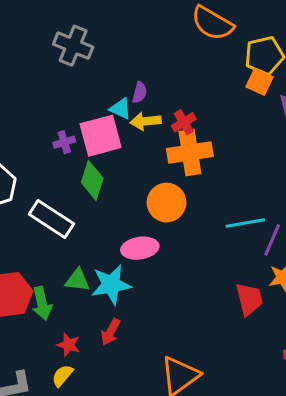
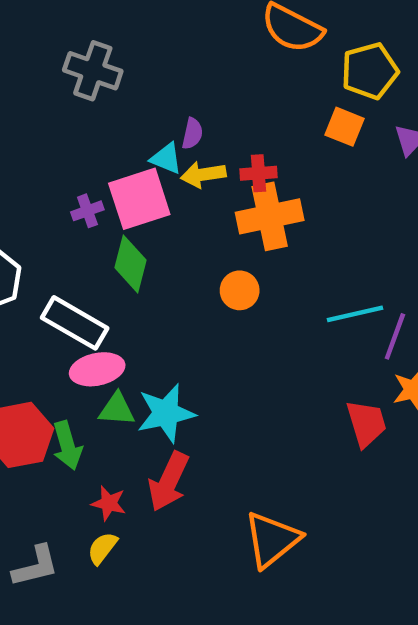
orange square: (260, 82) -> (344, 127), moved
red cross: (184, 122) -> (258, 173), turned 30
orange circle: (167, 203) -> (240, 290), size x0.7
pink ellipse: (140, 248) -> (97, 369), moved
red arrow: (111, 332) -> (169, 482), size x1.5

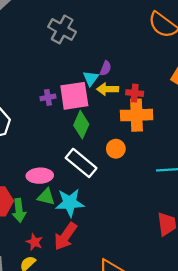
cyan triangle: (166, 158) -> (91, 78), turned 35
green diamond: (131, 264) -> (81, 125), moved
white rectangle: (75, 323) -> (81, 163), moved

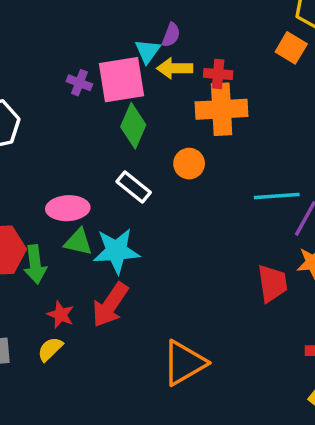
purple cross: (48, 97) -> (79, 83), turned 32
white rectangle: (81, 163) -> (134, 187), size x0.7

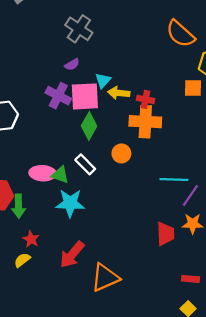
purple semicircle: (171, 35) -> (72, 64), moved, turned 32
orange square: (291, 48) -> (193, 88), turned -36
purple cross: (79, 83) -> (58, 96), size x1.6
green triangle: (78, 242) -> (60, 175), moved
red arrow: (110, 305) -> (72, 255), moved

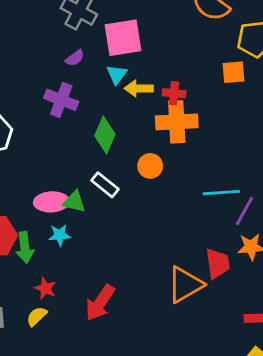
pink square: (85, 96) -> (123, 38), moved
cyan star: (70, 203) -> (60, 235), moved, size x0.6
orange triangle: (105, 278) -> (185, 285), moved

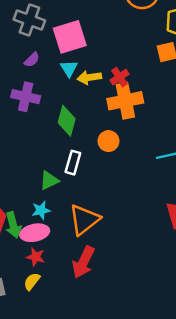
red cross: (174, 93) -> (120, 77), turned -30
white rectangle: (105, 185) -> (73, 163), turned 75
pink ellipse: (51, 202) -> (35, 233), moved
green triangle: (74, 202) -> (49, 180), turned -30
orange triangle: (185, 285) -> (84, 220), moved

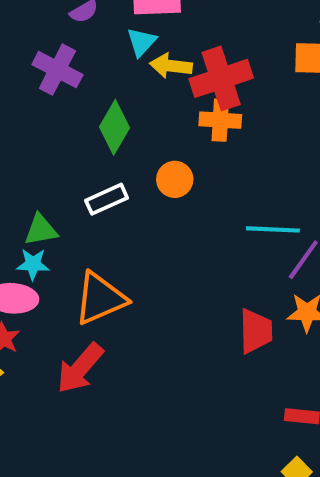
red cross: (120, 77) -> (221, 78), size x1.8
orange cross: (125, 101) -> (220, 120), size x0.7
white rectangle: (73, 163) -> (107, 199), turned 35
green triangle: (49, 180) -> (41, 230), moved

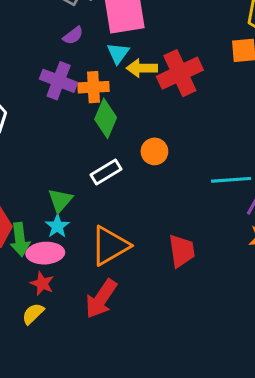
orange cross: (220, 120) -> (93, 87), moved
green triangle: (41, 230) -> (60, 200), turned -32
cyan star: (33, 264) -> (57, 226), turned -30
red trapezoid: (256, 331) -> (182, 251), moved

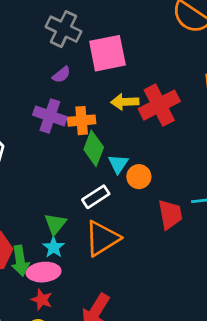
cyan triangle: (118, 53) -> (118, 164), moved
orange triangle: (110, 246) -> (102, 238), moved
red trapezoid: (182, 251) -> (170, 214), moved

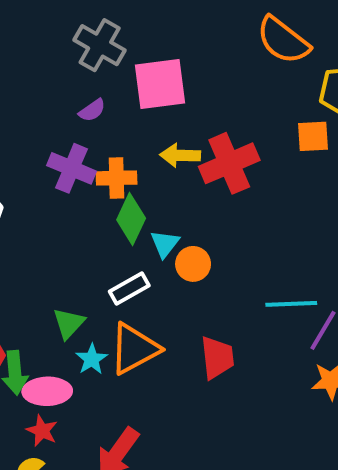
red trapezoid: (170, 214) -> (217, 357), moved
cyan star: (54, 247) -> (92, 359), moved

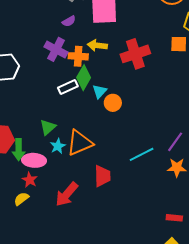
yellow arrow: (180, 155) -> (97, 45), moved
white rectangle: (129, 289) -> (68, 87), moved
cyan line: (291, 304) -> (142, 154), moved, turned -30
red trapezoid: (217, 357) -> (102, 176), moved

